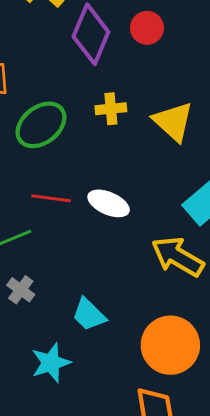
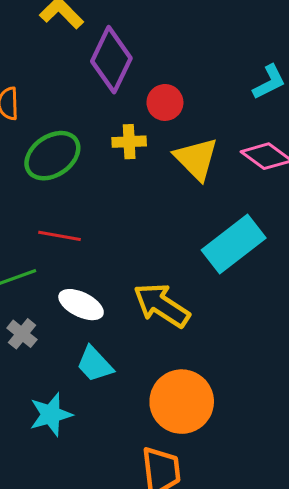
red circle: (147, 28) -> (165, 102), moved
white ellipse: (109, 203) -> (81, 305), moved
yellow arrow: (178, 257) -> (162, 305), moved

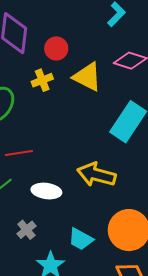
gray cross: (22, 334) -> (26, 230), moved, turned 30
cyan trapezoid: (95, 364) -> (81, 239), moved

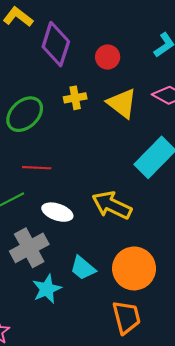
red circle: (56, 48) -> (108, 57), moved
gray cross: (26, 230) -> (29, 248), size x1.8

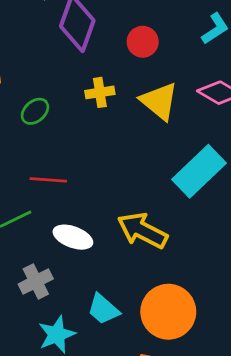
green ellipse: (25, 114) -> (35, 111), size x0.6
gray cross: (29, 248) -> (36, 281), size x0.7

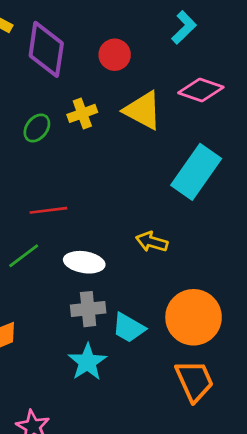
green ellipse: (35, 111) -> (37, 128), moved
yellow arrow: (142, 230) -> (152, 242), size x0.6
gray cross: (36, 281) -> (88, 309), moved, turned 32

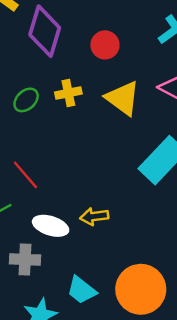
red line: (48, 210) -> (26, 175), turned 48
yellow arrow: (152, 242) -> (94, 216), moved, turned -32
gray cross: (88, 309) -> (25, 259), moved

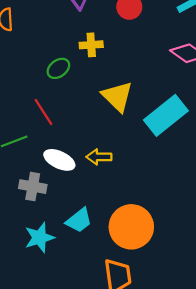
yellow triangle: (123, 98) -> (117, 96), moved
green ellipse: (26, 100) -> (58, 68), moved
cyan trapezoid: (82, 290) -> (79, 220), turned -84

